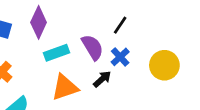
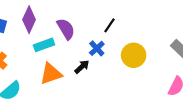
black line: (120, 25) -> (109, 25), moved
purple semicircle: (92, 47) -> (66, 29), moved

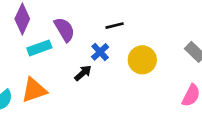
black line: (109, 25) -> (115, 26), turned 42
orange triangle: (51, 74) -> (34, 90), moved

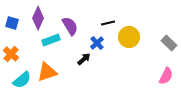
yellow circle: (142, 60) -> (129, 37), moved

